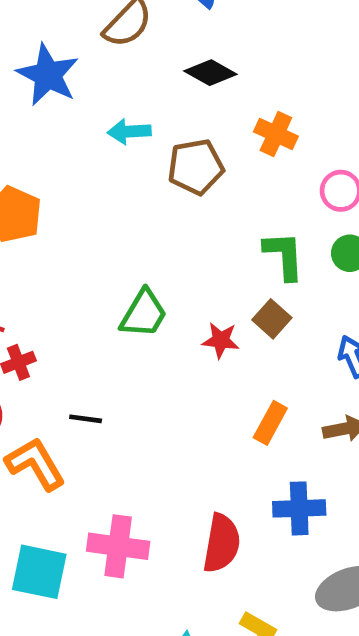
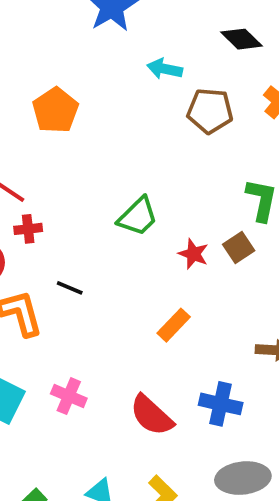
orange rectangle: (270, 423) -> (174, 325), moved
red semicircle: (222, 543) -> (152, 415), turned 108
pink cross: (118, 546) -> (69, 396), size x0.7

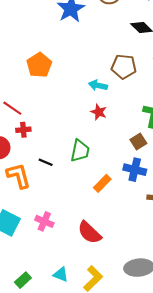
cyan arrow: (165, 69) -> (98, 85), moved
green trapezoid: (138, 217) -> (80, 151), moved, turned -35
red star: (193, 254) -> (99, 112), moved
blue cross: (221, 404) -> (135, 170), moved

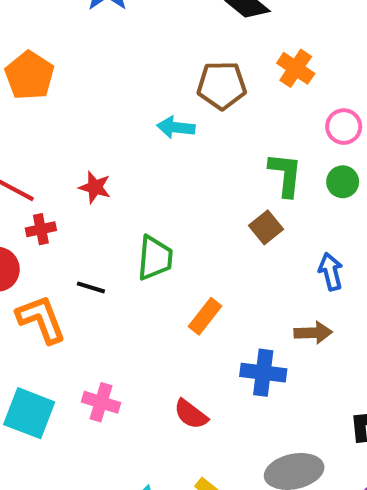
orange pentagon: (39, 65) -> (29, 75), moved
red star: (99, 112) -> (95, 187), moved
blue cross: (135, 170) -> (263, 373), moved
red semicircle: (89, 233) -> (191, 414), size x0.7

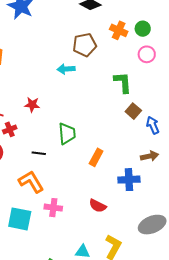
green circle: (343, 182) -> (143, 29), moved
brown square: (266, 227) -> (133, 111), moved
orange L-shape: (41, 319) -> (31, 182), moved

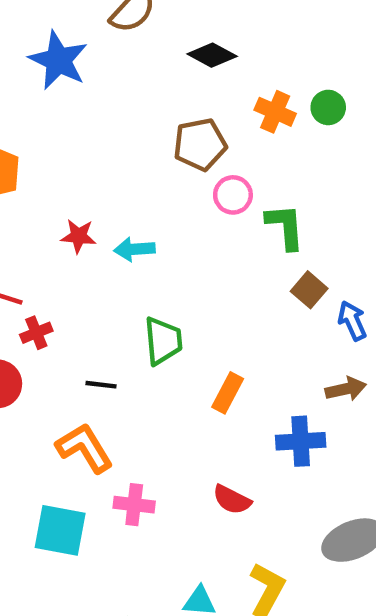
pink circle: (147, 54) -> (233, 195), moved
cyan arrow: (66, 69) -> (134, 249), moved
red star: (32, 105) -> (79, 236), moved

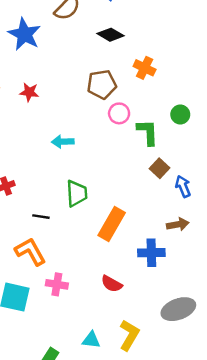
green circle: (328, 107) -> (180, 114), moved
red star: (79, 236) -> (29, 92), moved
orange rectangle: (228, 393) -> (112, 224), size x1.5

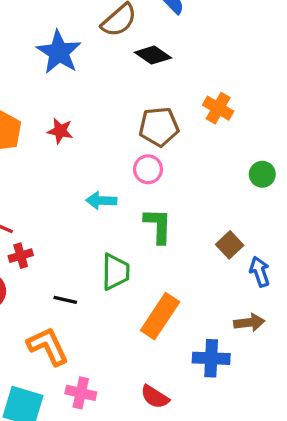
black diamond: (111, 35) -> (153, 55), moved
pink circle: (119, 113) -> (148, 169), moved
green L-shape: (148, 132) -> (158, 226), moved

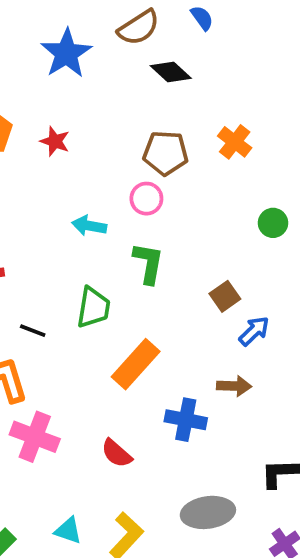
blue arrow: (260, 272) -> (254, 331), turned 56
pink cross: (81, 393) -> (35, 437), size x1.4

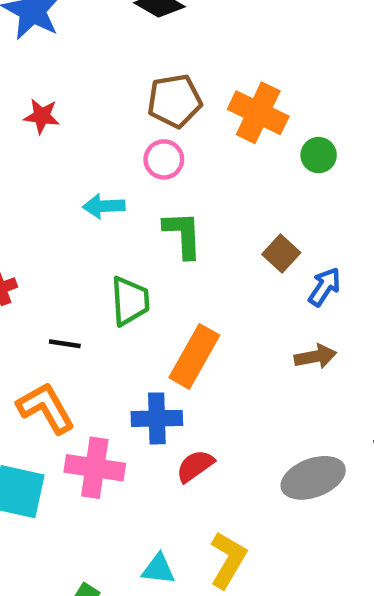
orange cross: (235, 142) -> (258, 113), moved, size x1.4
blue cross: (186, 420) -> (157, 418), moved
red semicircle: (117, 453) -> (195, 466), turned 116
gray ellipse: (208, 512) -> (313, 478), moved

